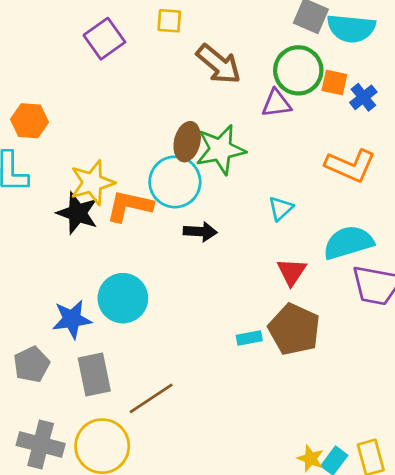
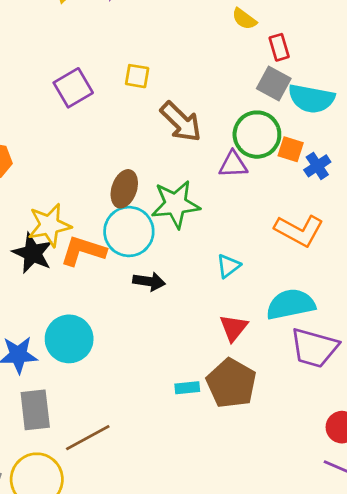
brown ellipse: (187, 142) -> (124, 189), moved

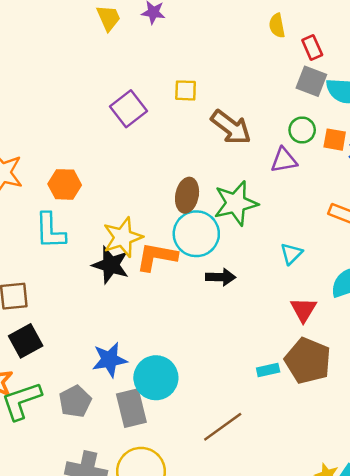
yellow semicircle: (244, 19) -> (277, 26), turned 50
green circle: (257, 135) -> (302, 130), size x0.6
cyan circle: (69, 339) -> (156, 378), moved
brown line: (88, 438) -> (223, 427), moved

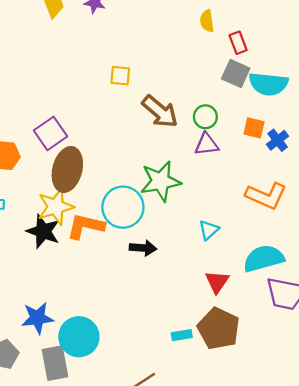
purple square: (128, 109) -> (51, 133), moved
green circle: (302, 130) -> (205, 117), moved
brown ellipse: (187, 195) -> (67, 169), moved, size x1.4

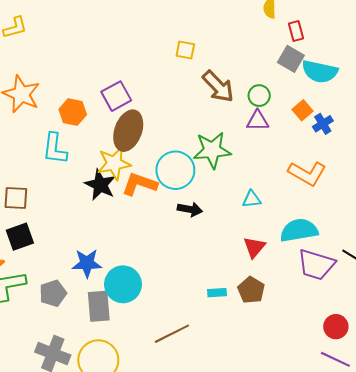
orange square: (254, 128) -> (303, 110), turned 30
cyan triangle: (209, 230) -> (252, 199), turned 30
brown pentagon: (219, 329) -> (251, 290), size x0.7

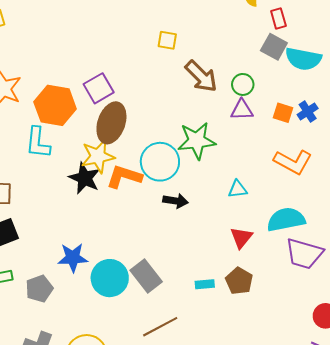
orange square: (303, 110) -> (283, 113), moved, turned -30
orange hexagon: (73, 112) -> (55, 105), size x1.5
gray rectangle: (99, 306) -> (146, 276), moved, turned -32

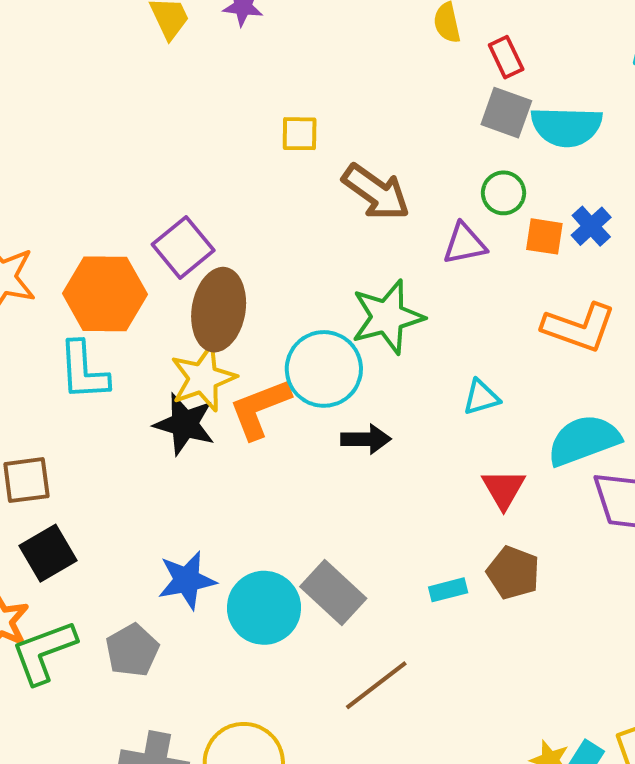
green circle: (243, 84) -> (503, 193), moved
orange L-shape: (124, 177) -> (260, 409), turned -30

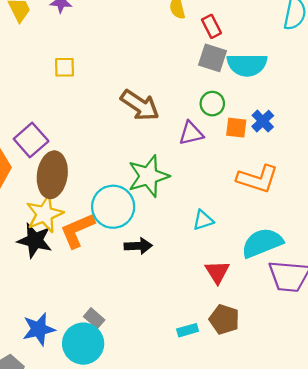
yellow square: (300, 134) -> (64, 67), moved
gray rectangle: (333, 593) -> (94, 318), moved, size x0.6

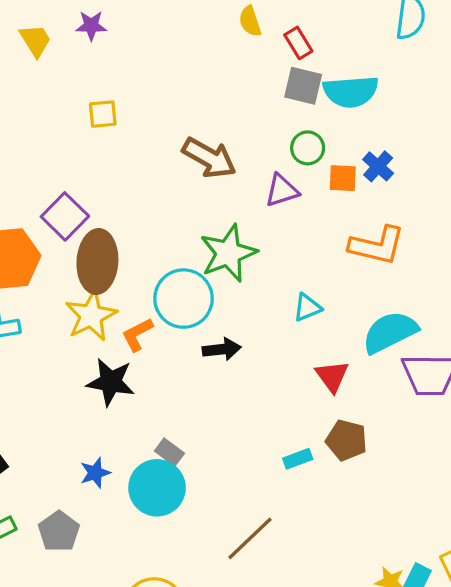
orange L-shape: (77, 230) -> (137, 334), size x0.7
black star: (35, 240) -> (111, 382), moved
blue star: (39, 329) -> (95, 473), size x0.7

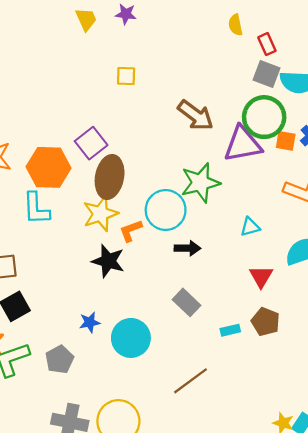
green circle: (308, 148) -> (264, 117), size x1.8
purple triangle: (282, 190) -> (243, 144), size x1.6
gray rectangle: (169, 452) -> (186, 302), moved, size x1.4

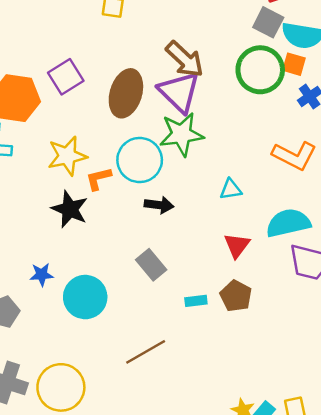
orange square: (286, 141) -> (294, 64), moved
purple triangle: (243, 144) -> (179, 92), moved, turned 48
brown ellipse: (110, 177) -> (126, 93), moved

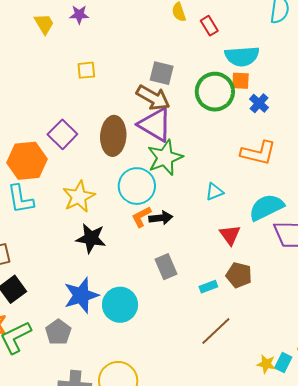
gray square: (268, 22) -> (162, 73), moved
orange L-shape: (98, 178) -> (141, 217), moved
gray rectangle: (151, 265) -> (166, 267), turned 30
blue star: (42, 275) -> (81, 295), size x1.8
brown line: (146, 352) -> (216, 331), moved

